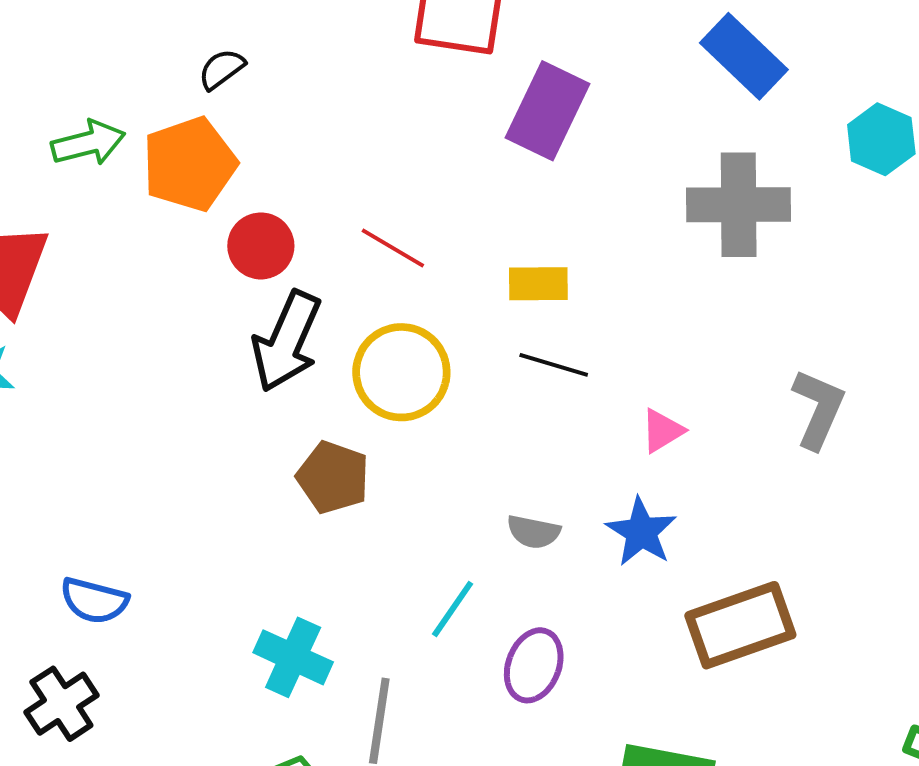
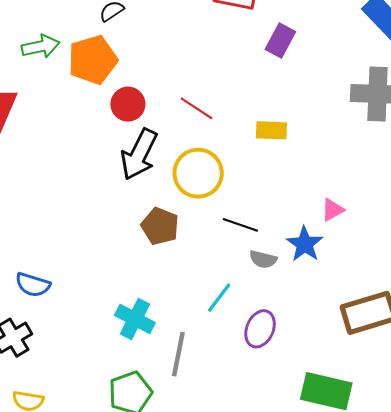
purple rectangle: (548, 111) -> (280, 40), size x0.7
black line: (554, 365) -> (240, 225), moved
blue star: (641, 532) -> (305, 244), moved

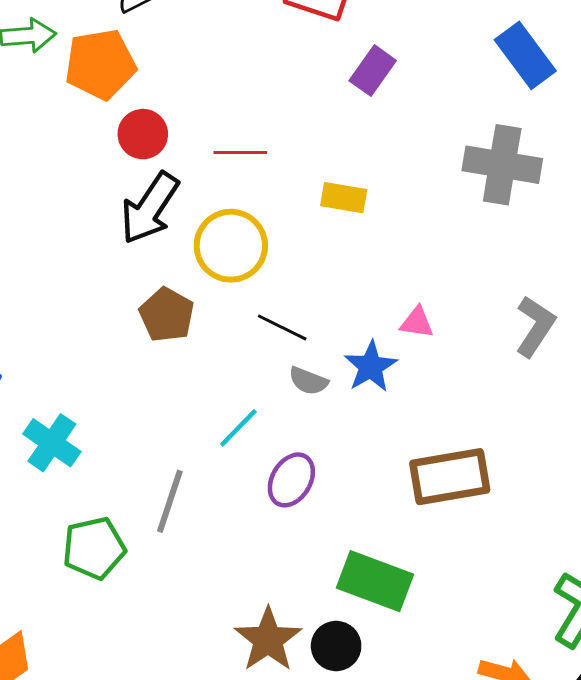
red line: (197, 108) -> (240, 153), turned -40
pink triangle: (333, 210) -> (417, 322), turned 30
cyan cross: (135, 319) -> (52, 443), moved

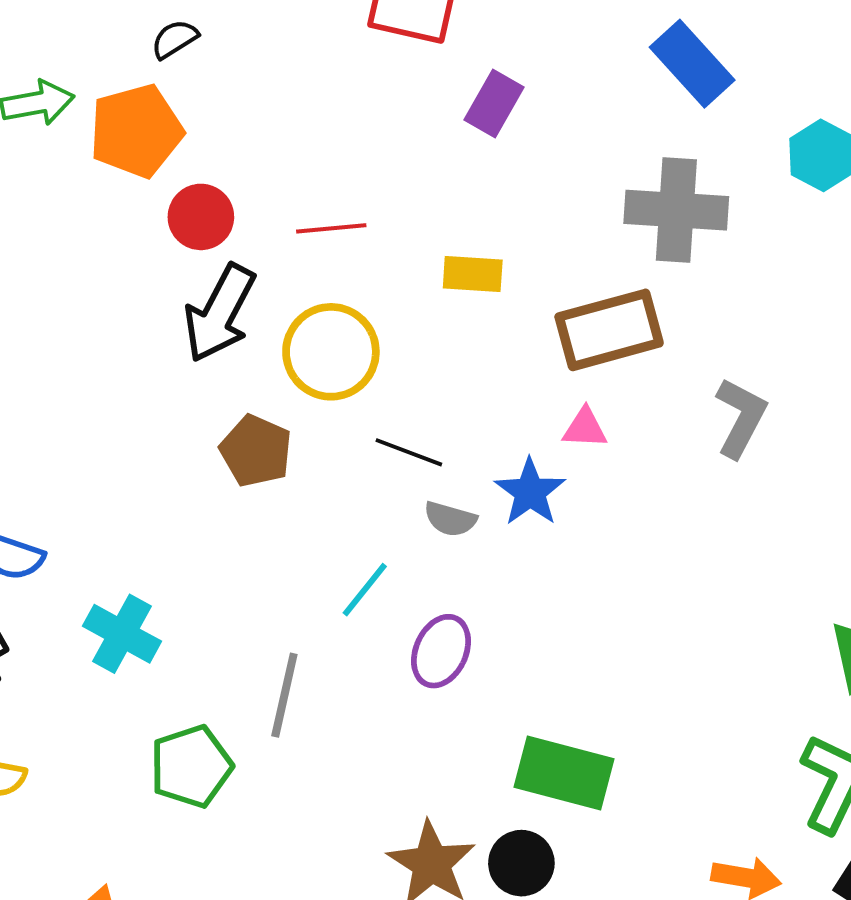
brown rectangle: (450, 477) -> (609, 330), moved

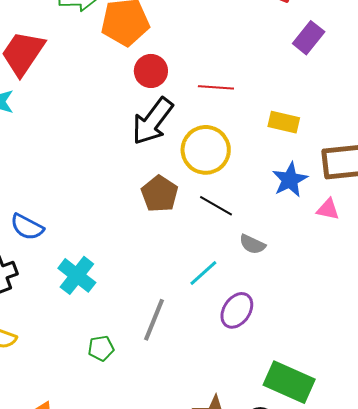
black line: (409, 452) -> (216, 206), moved
blue star: (530, 492) -> (290, 180), moved
green pentagon: (191, 766) -> (101, 348), size x0.6

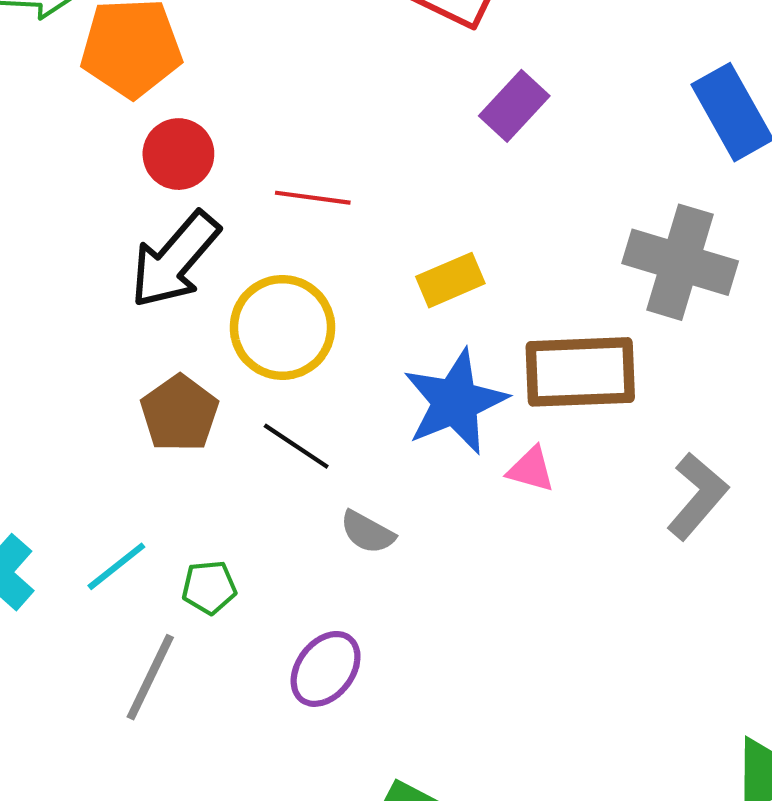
yellow rectangle: (284, 122) -> (450, 280), turned -40
blue star: (290, 180) -> (455, 402), size x1.4
cyan line: (203, 273) -> (116, 566), moved
green pentagon: (101, 348) -> (209, 587), moved

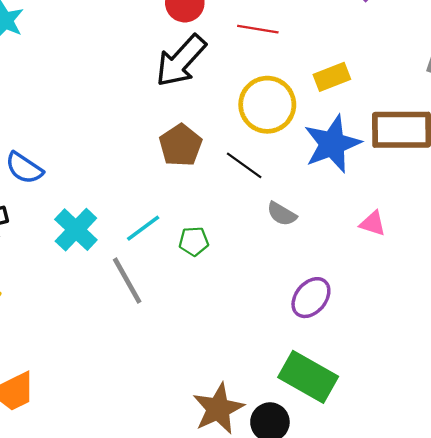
yellow circle: (282, 327) -> (267, 105), moved
pink triangle: (531, 469) -> (373, 223), moved
purple ellipse: (326, 669) -> (311, 298), moved
gray line: (150, 677) -> (127, 281), moved, turned -57

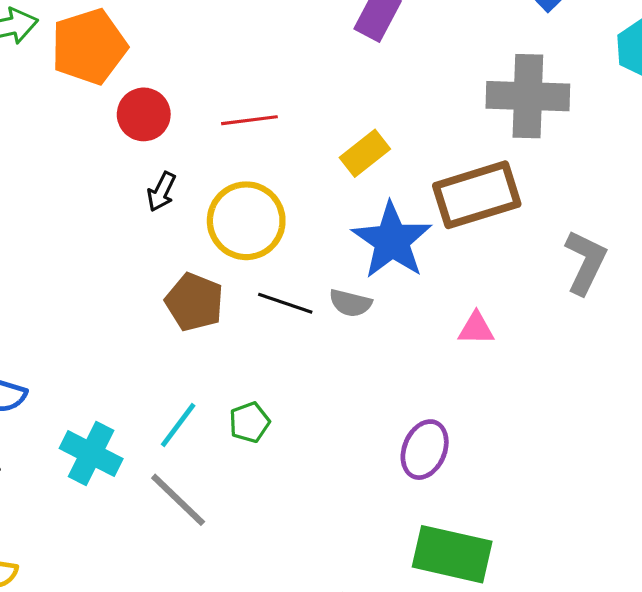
black arrow: (181, 61) -> (161, 192), size x0.5
yellow circle: (267, 105) -> (246, 221), moved
gray semicircle: (282, 214) -> (350, 303), moved

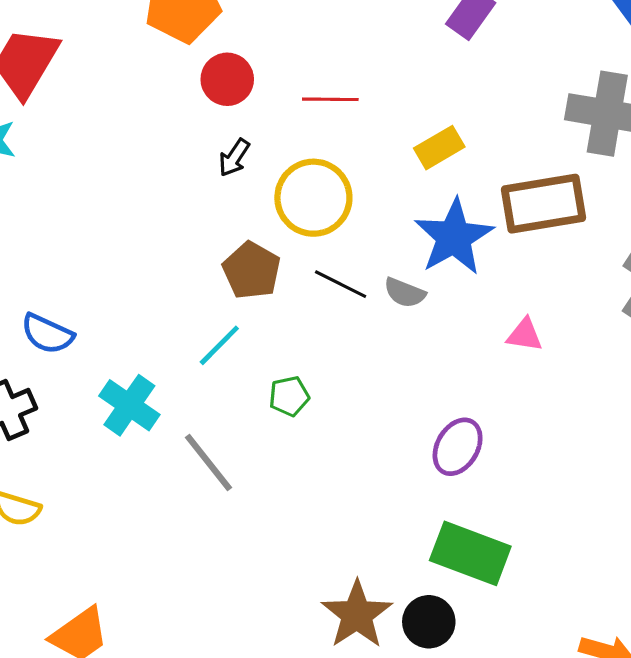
cyan line: (178, 425) -> (219, 345), moved

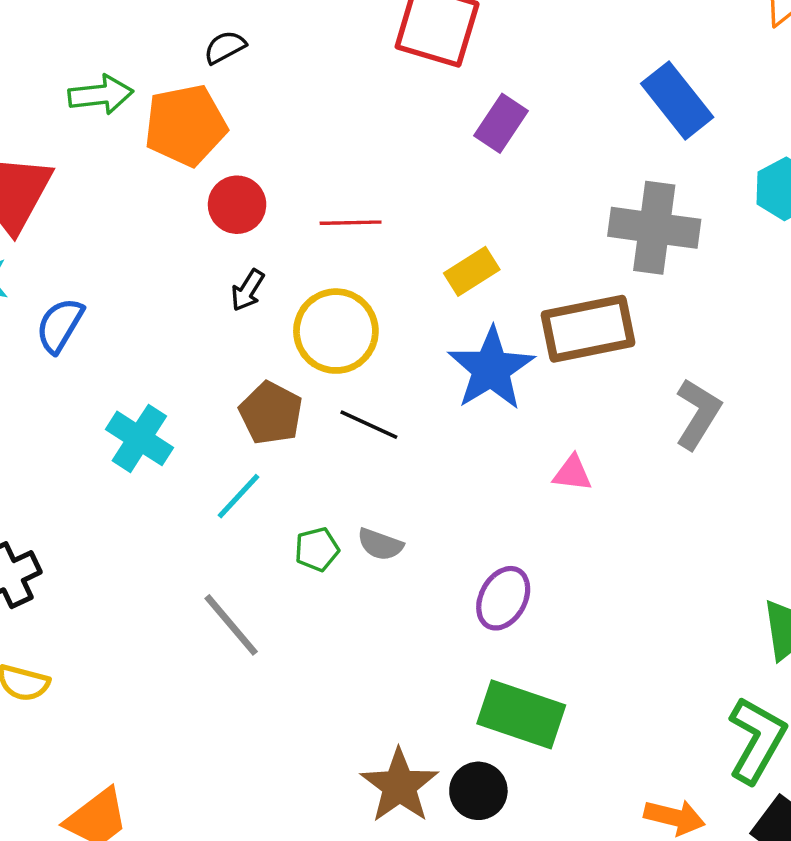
gray semicircle: (405, 293) -> (380, 544), moved
blue semicircle: (47, 334) -> (60, 325), moved, turned 98
cyan cross: (129, 405) -> (139, 438), moved

